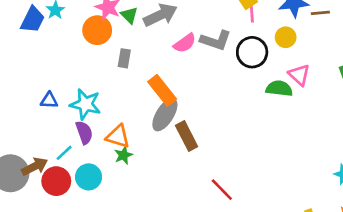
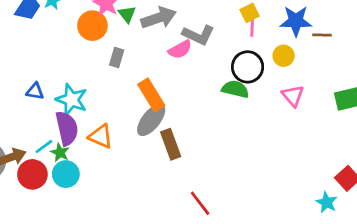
gray L-shape: (216, 40) -> (198, 35), moved
green semicircle: (279, 88) -> (235, 89), moved
purple semicircle: (84, 133) -> (67, 128), size x1.4
green star: (123, 155) -> (60, 153), moved, turned -30

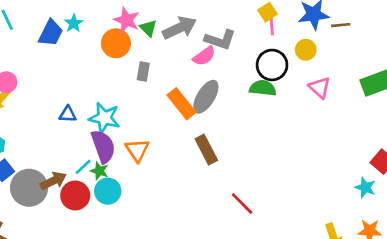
gray ellipse: (151, 120) -> (206, 97), moved
orange triangle: (101, 136) -> (137, 150), turned 40

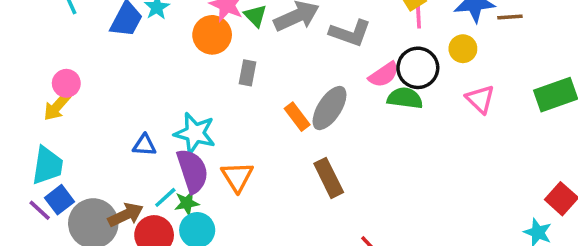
pink semicircle: (204, 56) -> (384, 75), moved
orange rectangle: (182, 104) -> (297, 117), size x0.7
blue triangle: (68, 114) -> (144, 145), moved
green star: (99, 171) -> (187, 203), turned -30

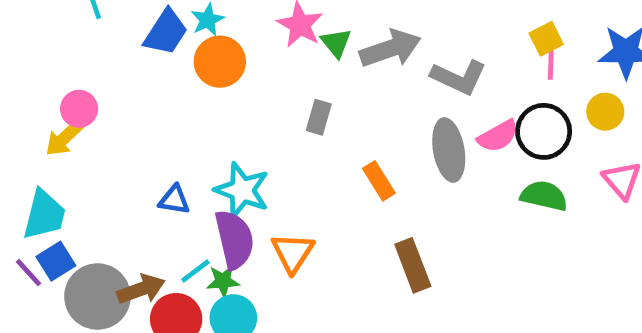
orange circle: (212, 35) -> (220, 62), moved
green semicircle: (405, 98) -> (544, 196), moved
gray ellipse: (330, 108) -> (449, 150), moved, turned -48

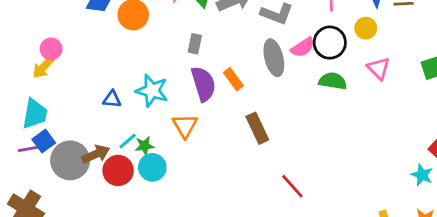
purple semicircle: (234, 239) -> (203, 84), moved
purple line: (29, 273) -> (28, 149), turned -54

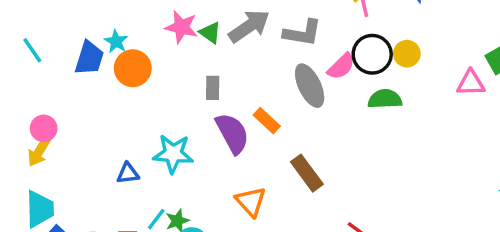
yellow circle: (366, 28) -> (407, 54), moved
pink triangle: (379, 68) -> (471, 83), moved, turned -35
orange triangle: (185, 126) -> (251, 202), moved

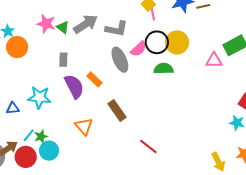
yellow circle: (407, 54) -> (177, 42), size x1.5

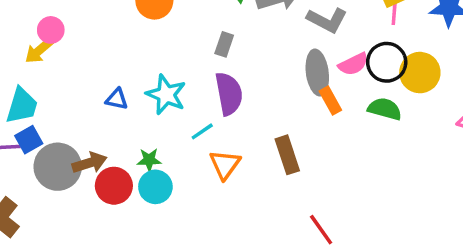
orange rectangle: (94, 79) -> (330, 101), moved
cyan line: (29, 135) -> (202, 131), moved

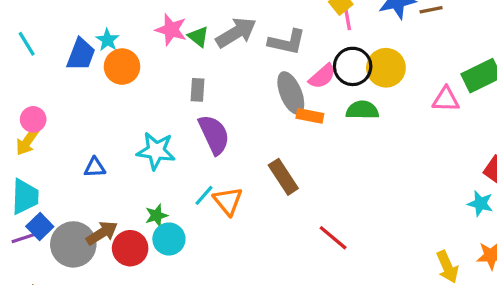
blue triangle: (117, 99) -> (95, 167), moved
orange rectangle: (330, 101) -> (310, 116), turned -35
cyan line: (202, 131) -> (204, 195), moved

